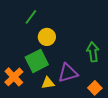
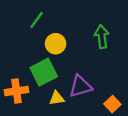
green arrow: (93, 52) -> (102, 37), moved
orange cross: (14, 77) -> (16, 91), turned 36

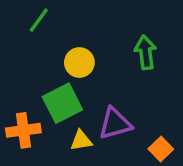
green line: (37, 20) -> (39, 20), moved

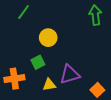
green arrow: (146, 52) -> (95, 15), moved
green square: (62, 103) -> (38, 62), size x0.6

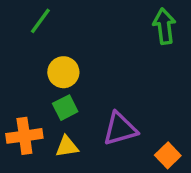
yellow circle: (48, 38) -> (63, 72), moved
yellow triangle: (49, 85) -> (67, 147), moved

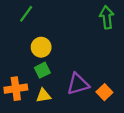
orange square: (168, 155) -> (104, 92), moved

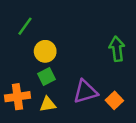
green line: (26, 14) -> (25, 26), moved
green arrow: (107, 17) -> (117, 49), moved

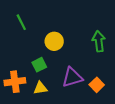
green line: (25, 26) -> (21, 22), turned -63
yellow circle: (45, 51) -> (54, 41), moved

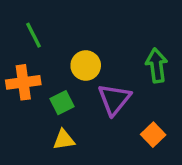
purple triangle: (72, 77) -> (114, 99), moved, turned -35
orange cross: (15, 82) -> (23, 82), moved

